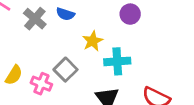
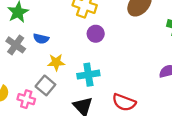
yellow star: (93, 41) -> (56, 62), moved, turned 30

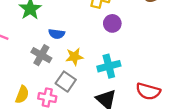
gray cross: (16, 45) -> (41, 55), moved

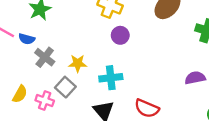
blue semicircle: (57, 34) -> (27, 39), moved

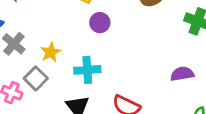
yellow star: (78, 63) -> (51, 52), turned -30

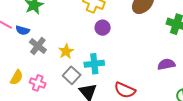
gray square: (36, 78) -> (72, 75), moved

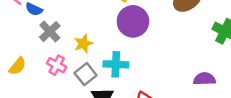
purple circle: (103, 28) -> (133, 21), size x1.6
pink cross: (38, 83) -> (57, 65), moved

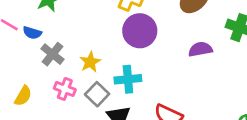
purple semicircle: (204, 79) -> (200, 49), moved

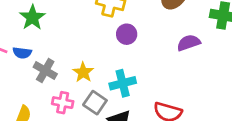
purple circle: (140, 31) -> (127, 34), size x0.6

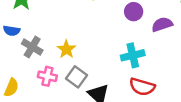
purple circle: (127, 34) -> (134, 12), moved
cyan cross: (123, 83) -> (133, 55), moved

